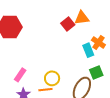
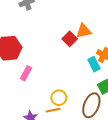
pink rectangle: (20, 75) -> (26, 73), moved

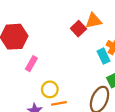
yellow circle: (59, 98) -> (50, 89), moved

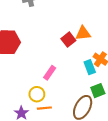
pink rectangle: (31, 64) -> (50, 73), moved

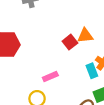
pink rectangle: (50, 73) -> (50, 76), turned 32

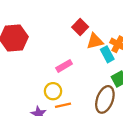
orange triangle: (85, 36) -> (95, 41), moved

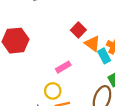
orange triangle: (95, 41) -> (92, 44), turned 49

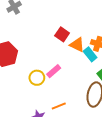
yellow circle: (53, 91) -> (37, 78), moved

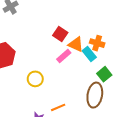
pink rectangle: (54, 71) -> (64, 56), moved

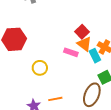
red square: (60, 34) -> (82, 32), moved
pink rectangle: (64, 56) -> (71, 52), turned 48

